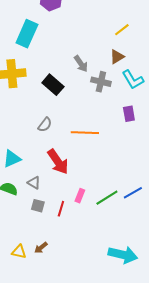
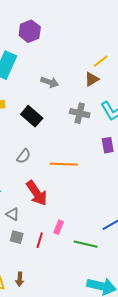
brown triangle: (117, 57) -> (92, 79), moved
gray arrow: (81, 64) -> (50, 82), moved, turned -36
green line: (107, 198) -> (86, 244), moved, turned 45
brown arrow: (41, 248) -> (20, 279), turned -48

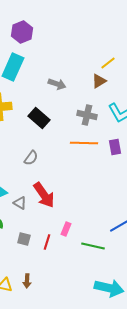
purple hexagon: (30, 31) -> (22, 32), moved
orange line: (64, 164) -> (84, 143), moved
gray triangle: (13, 214) -> (20, 203), moved

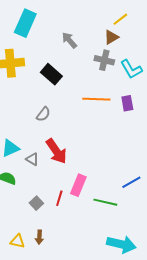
gray arrow: (57, 84) -> (69, 40), turned -150
gray cross: (87, 115) -> (104, 60), moved
pink rectangle: (66, 229) -> (78, 185), size x1.5
gray square: (24, 239) -> (36, 203), moved, turned 32

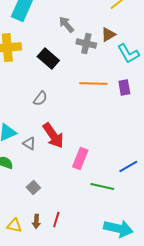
brown triangle: (111, 37) -> (108, 34), moved
gray cross: (104, 60) -> (86, 44), moved
pink rectangle: (78, 185) -> (80, 158), moved
red line: (59, 198) -> (56, 220), moved

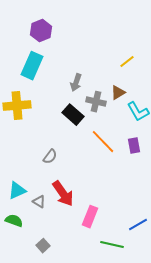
gray arrow: (66, 24) -> (76, 83), turned -120
black rectangle: (48, 58) -> (73, 115), moved
orange line: (93, 84) -> (103, 142), turned 44

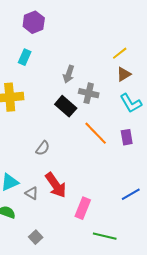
cyan rectangle: (32, 66) -> (25, 57), size x0.6
brown triangle: (118, 93) -> (124, 74), moved
blue line: (138, 225) -> (131, 194), moved

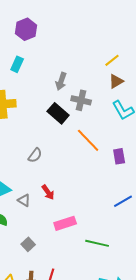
purple rectangle: (127, 137) -> (119, 156), moved
red arrow: (56, 185) -> (48, 192), size x0.6
pink rectangle: (83, 208) -> (65, 223), moved, turned 50

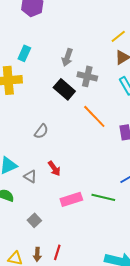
cyan rectangle: (17, 64) -> (24, 53), moved
green line: (97, 243) -> (103, 197), moved

